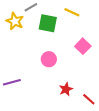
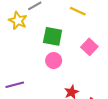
green square: (48, 23) -> (53, 36), moved

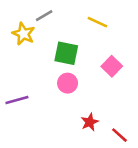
purple line: (15, 85) -> (17, 100), moved

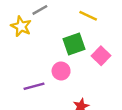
green square: (66, 53) -> (74, 44), moved, turned -30
purple line: (17, 100) -> (34, 86), moved

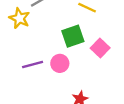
purple line: (34, 86) -> (33, 65), moved

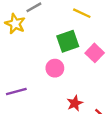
purple line: (33, 65) -> (16, 92), moved

